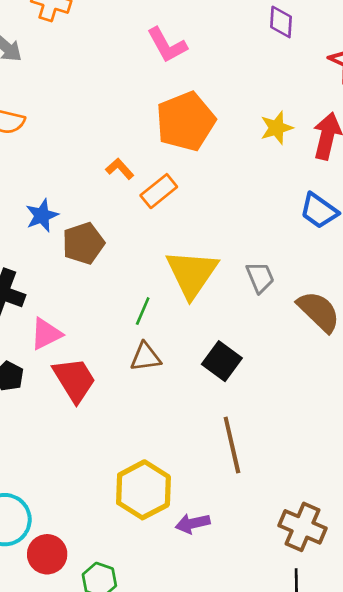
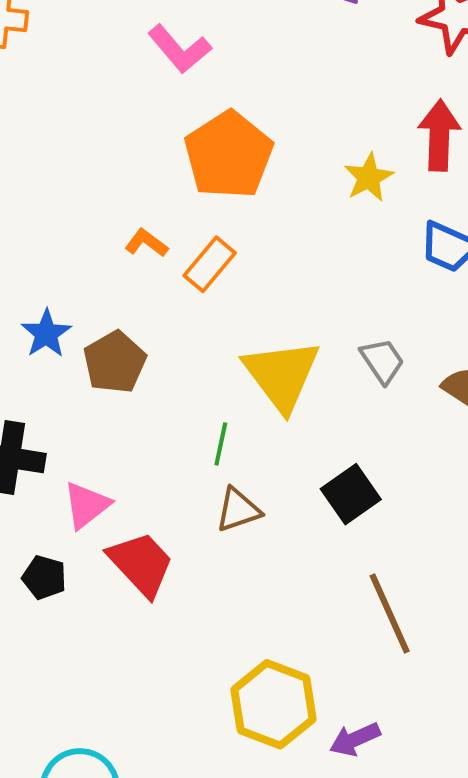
yellow star: (277, 128) -> (369, 177), moved
black square: (222, 361) -> (351, 494), turned 30

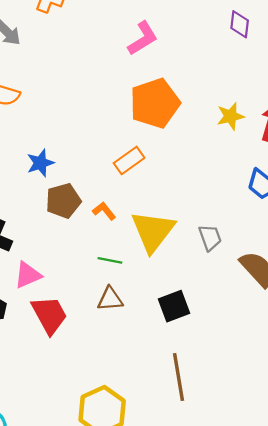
pink L-shape: (179, 49) -> (143, 38), turned -96
yellow star: (369, 177) -> (230, 116), moved
orange L-shape: (146, 243) -> (104, 211), moved
blue star: (46, 334) -> (40, 163), moved
green line: (221, 444) -> (110, 260), turned 75

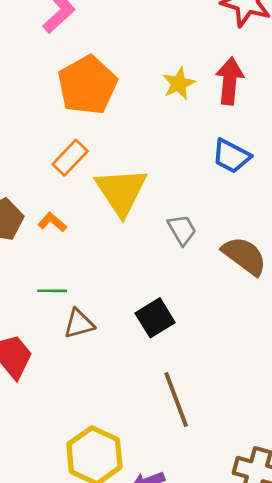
yellow triangle: (153, 231) -> (121, 191), moved
green line: (110, 260) -> (52, 291), moved

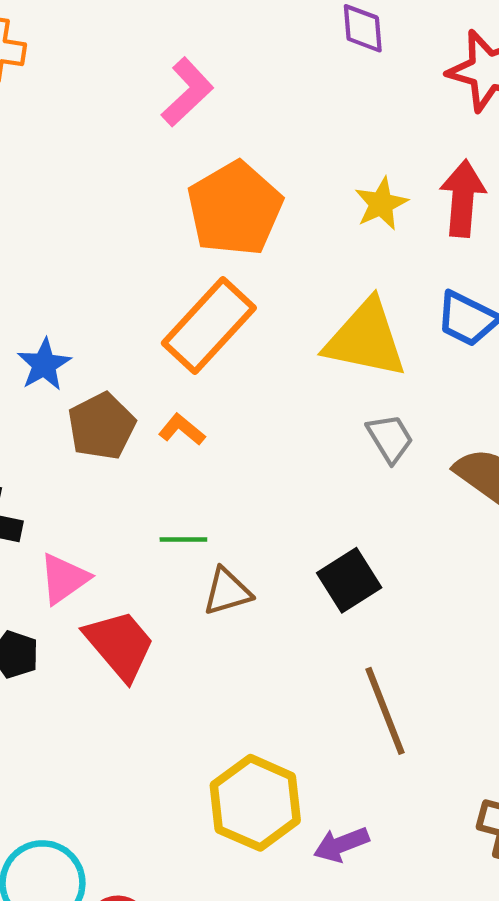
orange rectangle: (70, 158) -> (209, 326), size x1.6
yellow triangle: (121, 191) -> (366, 339), moved, turned -44

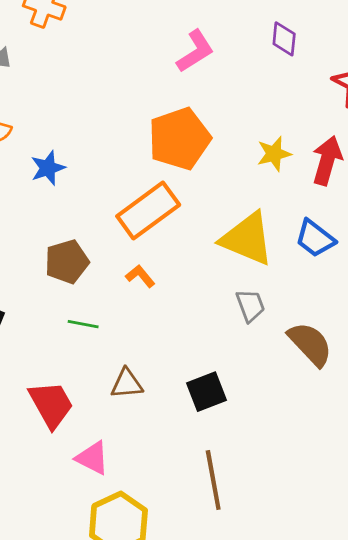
pink L-shape: (187, 92) -> (195, 51), moved
blue star: (44, 365) -> (48, 168), moved
orange L-shape: (182, 430) -> (140, 276), moved
green line: (183, 540) -> (83, 324), moved
pink triangle: (64, 579) -> (92, 458), moved, turned 51

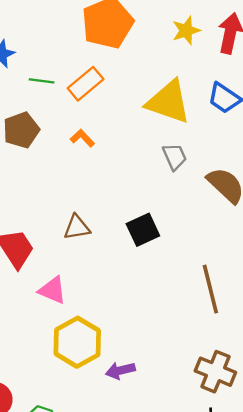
orange rectangle: (148, 210) -> (86, 84), size x0.7
green line: (83, 324) -> (42, 81), moved
brown line: (213, 480) -> (210, 289), moved

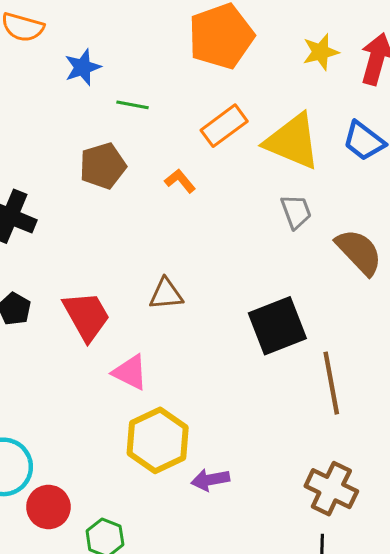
orange rectangle: (86, 84) -> (224, 126), moved
black square: (143, 230) -> (277, 326), moved, size x1.4

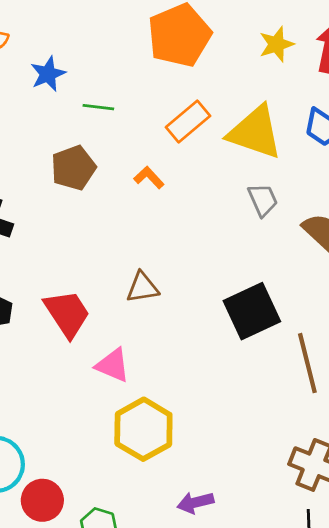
purple arrow: (210, 480) -> (195, 502), moved

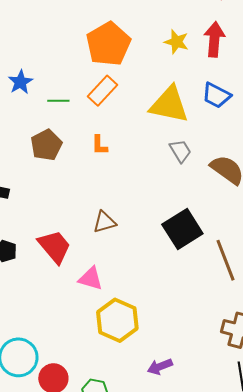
yellow star: (276, 44) -> (176, 42), turned -30
orange rectangle: (188, 122) -> (103, 91), moved
orange L-shape: (149, 177) -> (99, 145), turned -130

